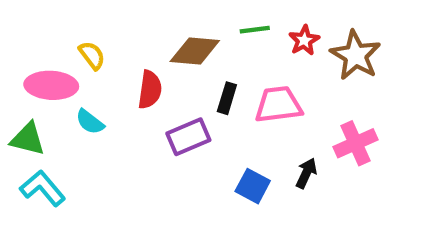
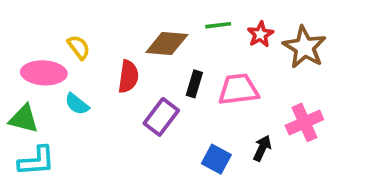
purple rectangle: (188, 137) -> (161, 117), turned -30
cyan L-shape: (43, 188) -> (37, 161), turned 126

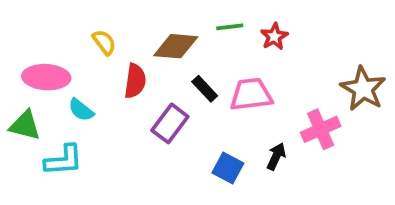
yellow semicircle: (79, 47) -> (104, 42), moved
brown star: (304, 47) -> (363, 89), moved
black rectangle: (194, 84) -> (205, 89), turned -60
cyan L-shape: (37, 161) -> (64, 160), moved

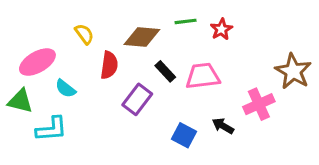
pink ellipse: (46, 77) -> (37, 62), turned -33
black arrow: (276, 156) -> (223, 126), turned -85

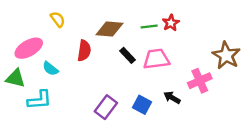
green line: (186, 21) -> (149, 26), moved
yellow semicircle: (84, 34) -> (58, 19), moved
purple rectangle: (137, 99) -> (106, 107), moved

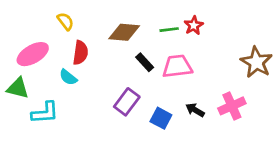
red semicircle: (84, 51) -> (80, 53), moved
cyan semicircle: (50, 69) -> (68, 77), moved
pink cross: (200, 81) -> (232, 106), moved
purple rectangle: (106, 107) -> (127, 102), moved

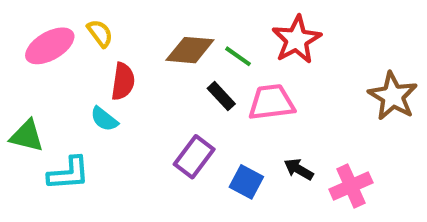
red star: (194, 25) -> (297, 40), size x1.6
green line: (169, 30) -> (238, 56), moved, turned 42
pink ellipse: (33, 54) -> (50, 46), moved
pink cross: (232, 106) -> (351, 186), moved

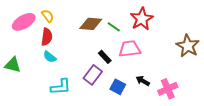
red semicircle: (123, 81) -> (47, 37), moved
black rectangle: (221, 96) -> (105, 57), moved
cyan L-shape: (69, 173) -> (61, 87), moved

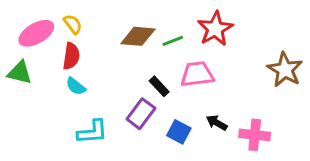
green line: (114, 27) -> (173, 41), turned -56
green triangle: (13, 65) -> (20, 73), moved
pink cross: (168, 89) -> (255, 135), turned 30

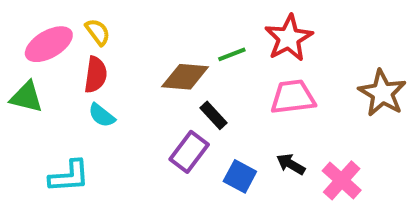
brown diamond: (138, 36) -> (185, 77), moved
pink trapezoid: (197, 74) -> (293, 97), moved
cyan L-shape: (92, 132) -> (69, 176), moved
pink cross: (255, 135) -> (342, 180), turned 36

